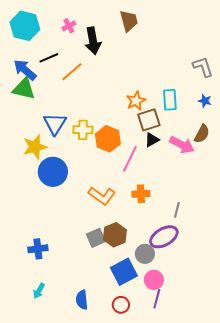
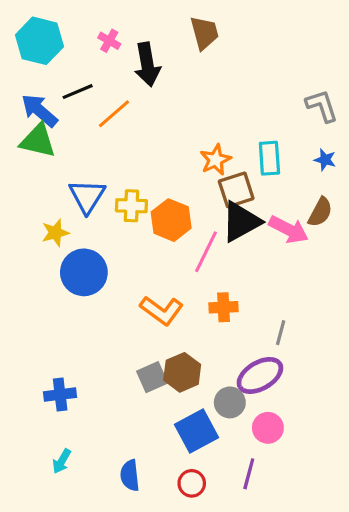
pink cross: (69, 26) -> (109, 41), turned -32
black triangle: (152, 140) -> (241, 222), size x1.8
yellow star: (35, 147) -> (55, 233), size x0.7
pink circle: (154, 280) -> (268, 428), moved

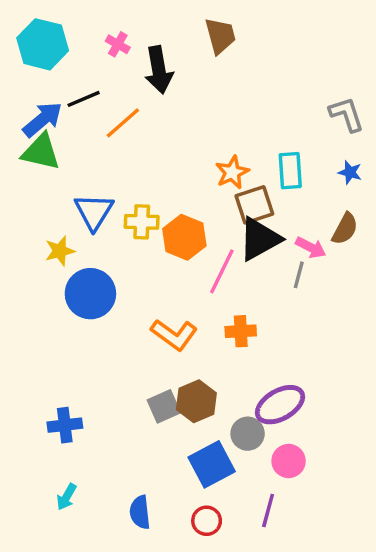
blue arrow: (39, 111) -> (43, 119), turned 99
pink arrow: (289, 230) -> (311, 248), size x0.7
gray line: (281, 333) -> (299, 275), moved

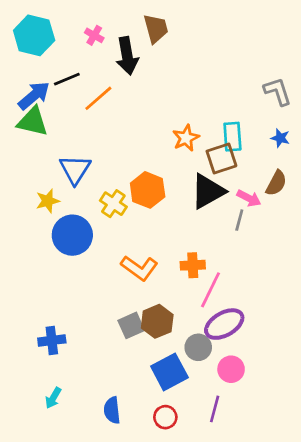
brown trapezoid: (220, 36) -> (156, 29), moved
brown square: (254, 205) -> (221, 158), moved
yellow cross: (142, 222) -> (113, 204), moved, turned 32
pink line: (222, 271) -> (211, 290), moved

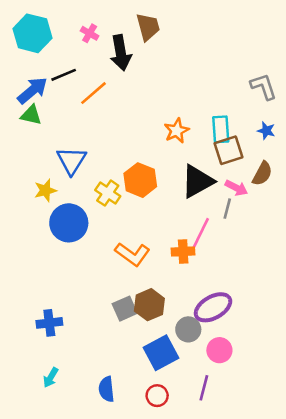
green triangle: (33, 122) -> (31, 115), size x0.7
brown square: (221, 158) -> (229, 150), moved
pink line: (211, 290) -> (200, 235), moved

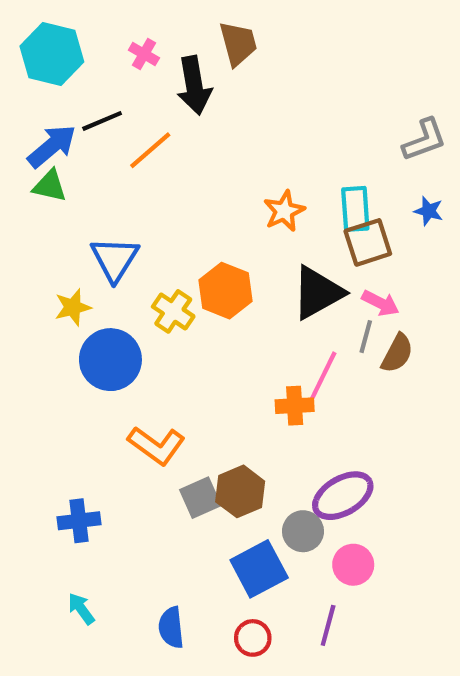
gray L-shape: (264, 87) -> (424, 140), turned 88
brown semicircle: (262, 174) -> (397, 353), moved
orange L-shape: (132, 254) -> (156, 445), moved
cyan arrow: (51, 377) -> (81, 609), turned 114

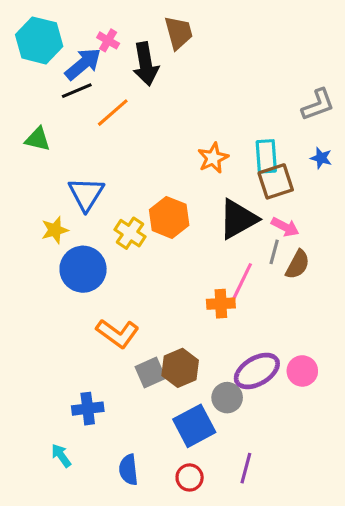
blue arrow: (52, 146) -> (83, 64), moved
blue cross: (79, 521) -> (88, 409), moved
pink circle: (353, 565) -> (302, 371), moved

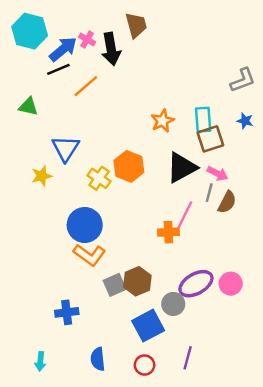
pink cross: (108, 40) -> (87, 39), moved
blue circle: (83, 269) -> (85, 225), moved
cyan arrow: (61, 456) -> (40, 361), moved, turned -138

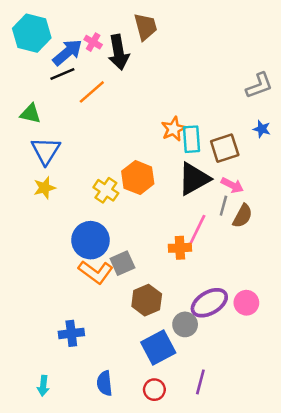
cyan rectangle: (203, 120) -> (191, 139), moved
blue triangle: (66, 148) -> (46, 151), moved
gray square: (115, 285) -> (122, 263), moved

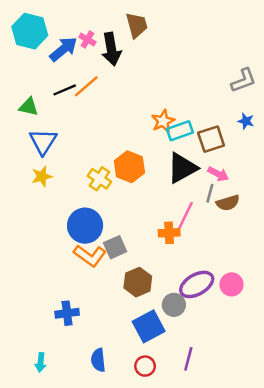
black line: (62, 74) -> (65, 90), moved
cyan rectangle: (191, 139) -> (180, 131), turned 75
brown semicircle: (243, 216) -> (228, 203), turned 45

